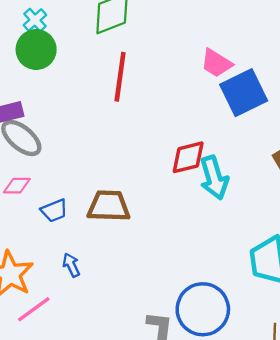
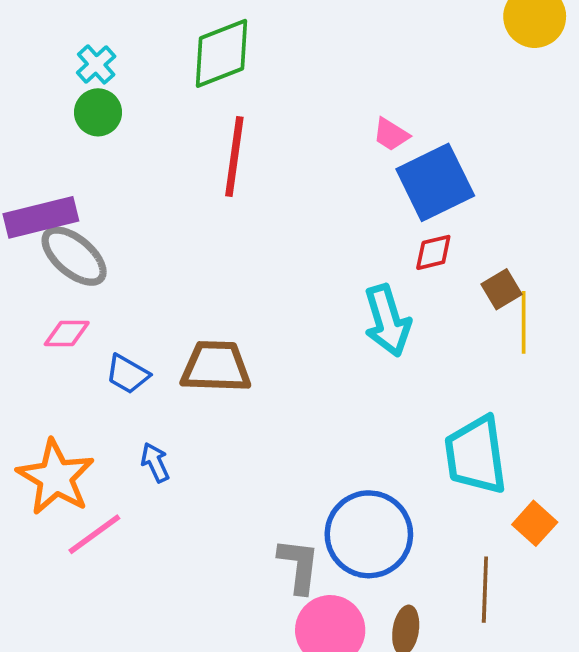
green circle: (36, 50) -> (98, 112), size x0.7
pink trapezoid: (216, 63) -> (391, 134), size x0.7
red diamond: (188, 157) -> (433, 252), moved, size x0.7
blue trapezoid: (54, 211) -> (127, 374), turned 52

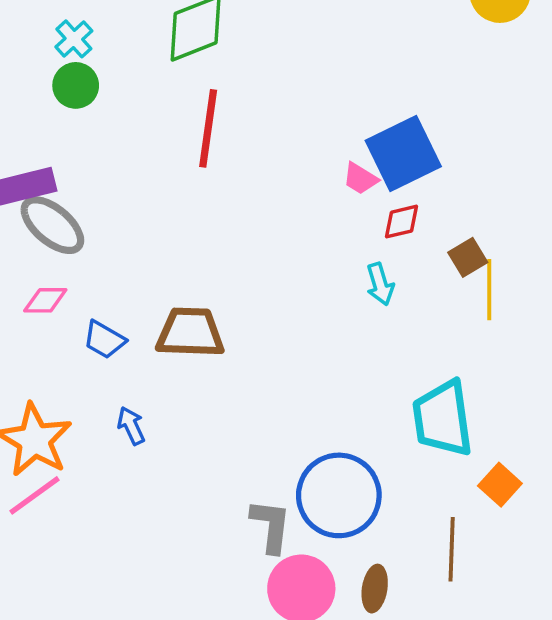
pink trapezoid: (391, 134) -> (360, 179), moved
cyan arrow: (387, 321) -> (380, 284), moved, size x0.6
pink line: (94, 534) -> (35, 495), moved

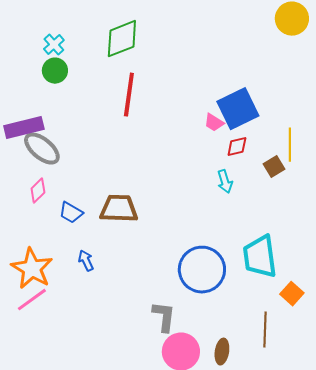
yellow line: (489, 290) -> (290, 145), moved
pink diamond: (45, 300) -> (38, 191), turned -45
blue circle: (339, 495) -> (202, 270), moved

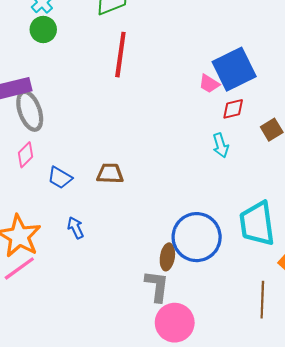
gray ellipse: (42, 149) -> (30, 111), turned 30
brown trapezoid: (119, 209) -> (110, 173), size x0.7
brown ellipse: (222, 352) -> (167, 257), moved

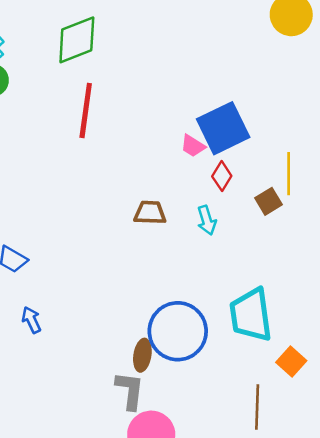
red diamond: (233, 109) -> (222, 176), turned -45
brown trapezoid: (110, 173) -> (150, 213), moved

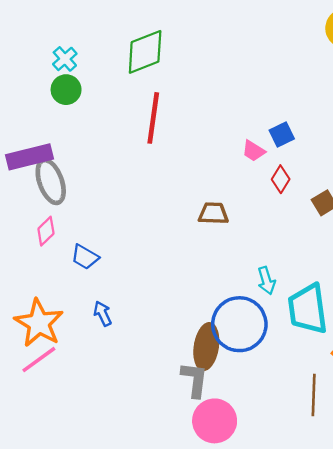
blue square: (223, 128) -> (282, 134), size x0.5
cyan arrow: (207, 220) -> (266, 281), moved
brown ellipse: (142, 355) -> (206, 347), size x1.5

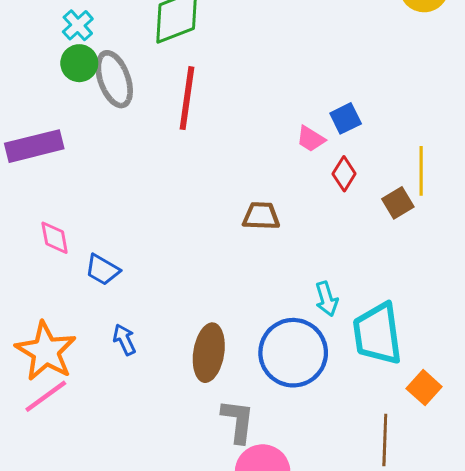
gray ellipse: (51, 182) -> (114, 79), moved
pink diamond: (46, 231) -> (55, 238), turned -56
brown ellipse: (206, 347) -> (209, 353), moved

